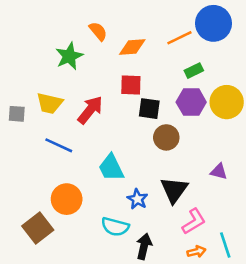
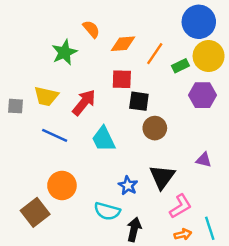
orange line: (179, 38) -> (155, 54), moved, turned -30
purple hexagon: (191, 102) -> (202, 95), moved
yellow circle: (227, 102) -> (209, 56), moved
cyan trapezoid: (111, 168) -> (104, 139), moved

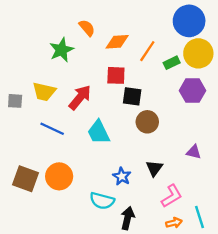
black triangle: (162, 177) -> (154, 168), size x0.7
brown square: (35, 212) -> (25, 179), moved, turned -32

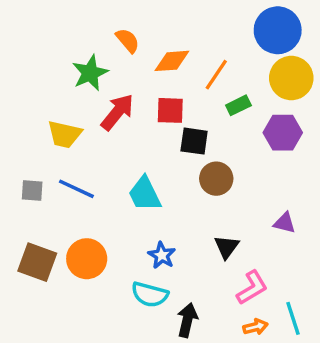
green rectangle: (172, 63) -> (238, 105), moved
red arrow: (80, 97) -> (117, 112), moved
gray square: (15, 101) -> (32, 191), moved
blue star: (122, 176) -> (162, 255), moved

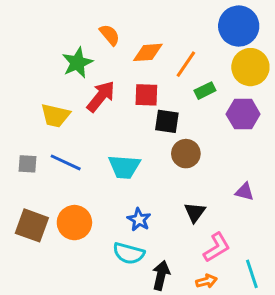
cyan trapezoid: (145, 194) -> (124, 167), turned -60
orange arrow: (255, 327) -> (206, 281), moved

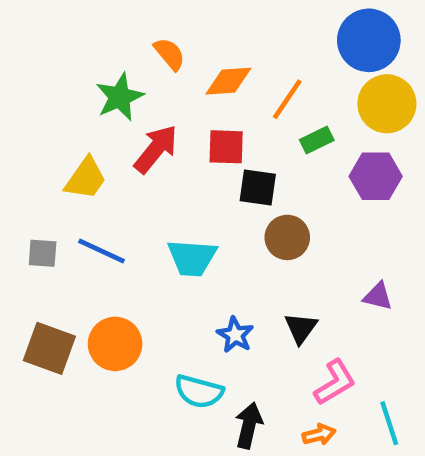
yellow trapezoid: (55, 115) -> (86, 179), turned -68
blue star: (139, 220) -> (235, 335), moved

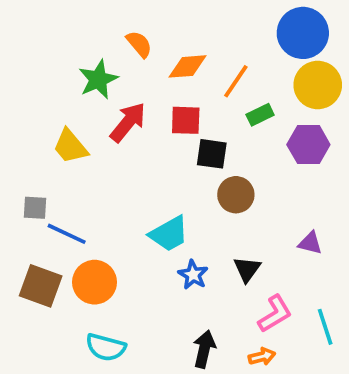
yellow trapezoid: (86, 179) -> (70, 146), turned 105
blue line: (101, 251) -> (67, 234), moved
cyan trapezoid: (192, 258) -> (169, 234), moved, turned -33
cyan semicircle: (199, 391) -> (106, 347), moved
cyan line: (389, 423) -> (325, 327), moved

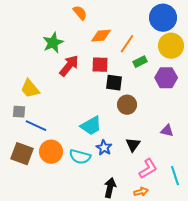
orange semicircle: (139, 44) -> (80, 13), moved
yellow trapezoid: (70, 146) -> (30, 89), moved
cyan semicircle: (106, 347) -> (80, 157), moved

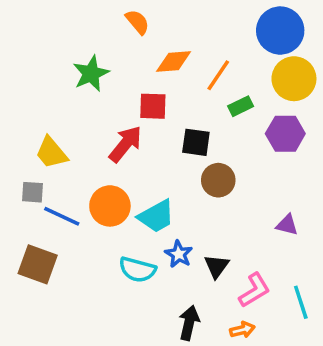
red square: (100, 65) -> (153, 106), moved
red arrow: (69, 66) -> (125, 144), moved
black triangle: (133, 145) -> (217, 266), moved
orange circle: (51, 152) -> (110, 206), moved

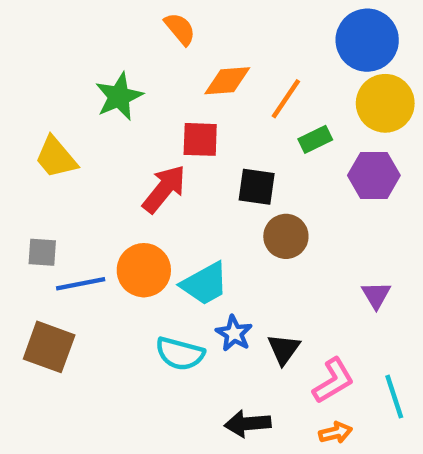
yellow trapezoid: (51, 153) -> (56, 157), moved
blue line: (62, 216) -> (81, 284), turned -36
purple triangle: (287, 225) -> (376, 295), turned 45
black arrow: (189, 323) -> (248, 424), turned -108
orange arrow: (242, 330) -> (336, 433), moved

